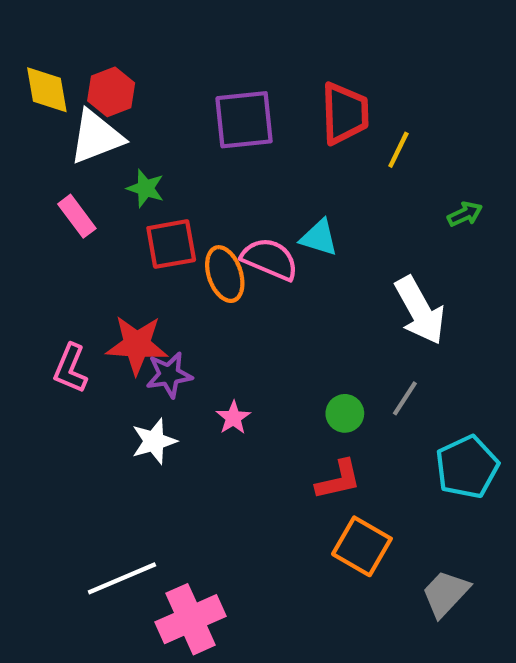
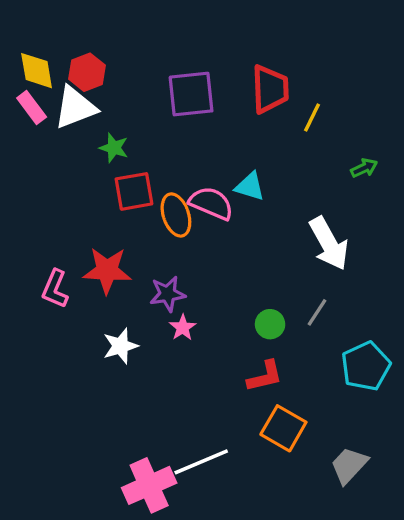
pink rectangle: (77, 216) -> (32, 107), moved
purple star: (169, 375) -> (168, 294), moved
white line: (122, 578) -> (201, 462), moved

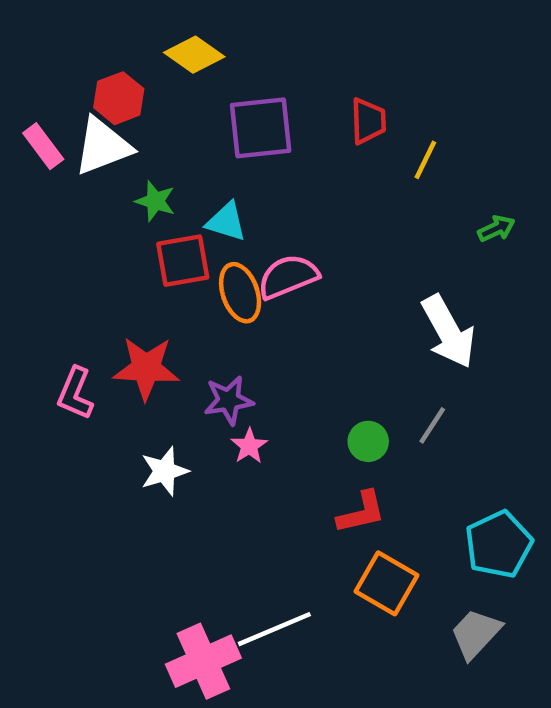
yellow diamond: (37, 71) -> (194, 55), moved, turned -45
red trapezoid: (270, 89) -> (368, 121), size x0.7
cyan triangle: (250, 186) -> (226, 222), moved
pink semicircle: (211, 203) -> (288, 277), turned -45
cyan pentagon: (366, 366) -> (499, 544), moved

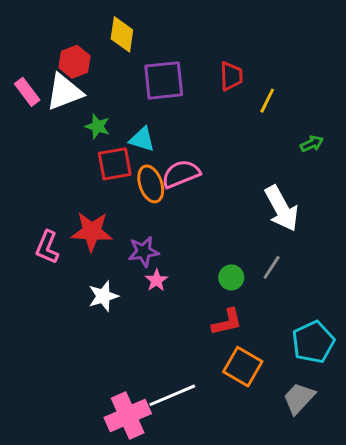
yellow diamond: (194, 55) -> (122, 34), turned 63

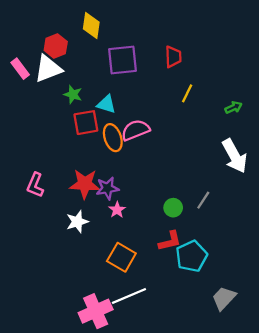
yellow line: (267, 101) -> (187, 93), moved
white arrow: (282, 208) -> (235, 156), moved
red star: (92, 231) -> (85, 184), moved
cyan pentagon: (313, 342) -> (191, 256), moved
orange square: (243, 367) -> (121, 257), moved

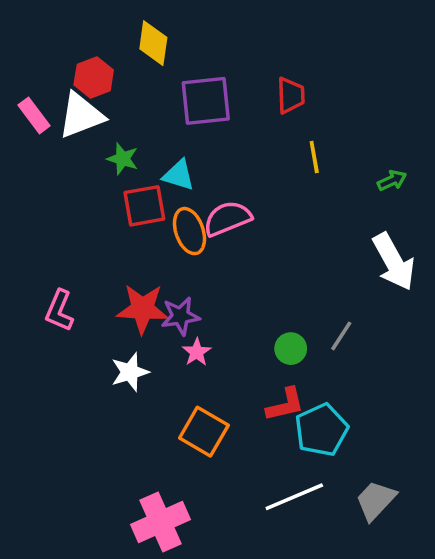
yellow line: (187, 93) -> (314, 157), turned -36
white line: (129, 296) -> (294, 497), moved

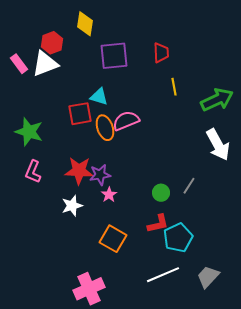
green star: (123, 159) -> (29, 132), moved, size x1.6
green arrow: (392, 180) -> (217, 100), size x2.0

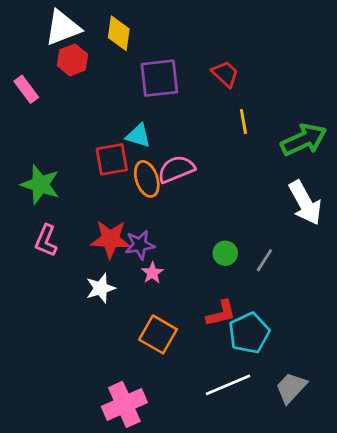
red trapezoid: (161, 53) -> (225, 74), turned -45
white triangle: (45, 64) -> (63, 28), moved
green circle: (161, 193) -> (225, 253), moved

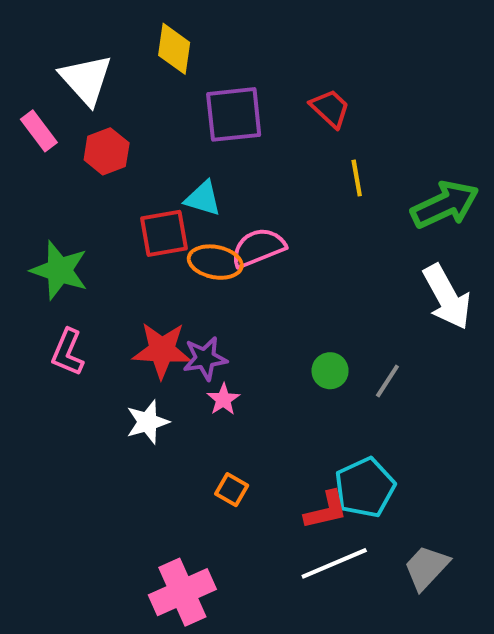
white triangle: (63, 28) -> (86, 80), moved, turned -51
red hexagon: (73, 60) -> (107, 151), moved
orange ellipse: (147, 179) -> (215, 262), turned -60
red L-shape: (221, 313) -> (326, 510), moved
orange square: (158, 334) -> (232, 490), size x0.6

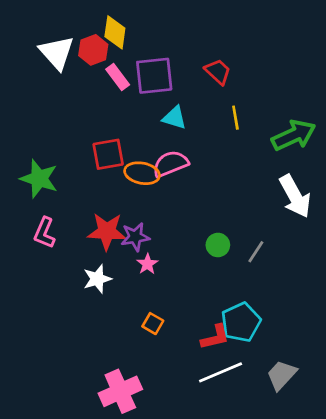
pink rectangle: (39, 131) -> (118, 77), moved
red hexagon: (107, 151) -> (93, 50), moved
cyan triangle: (203, 198) -> (175, 118), moved

